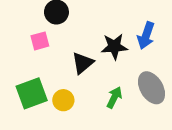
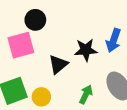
pink square: (40, 41) -> (21, 45), size x1.6

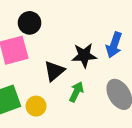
green arrow: (86, 94) -> (76, 92), moved

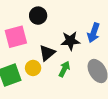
black circle: (30, 23) -> (38, 16), moved
yellow circle: (36, 106) -> (33, 68), moved

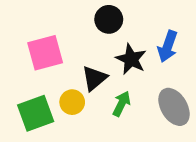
black circle: (38, 16) -> (109, 19), moved
black star: (70, 41) -> (131, 59), turned 30

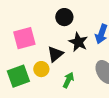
green arrow: (121, 104) -> (68, 80), moved

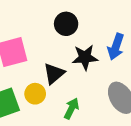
black star: (78, 42) -> (85, 57), turned -30

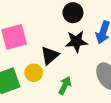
black circle: (66, 24) -> (73, 13), moved

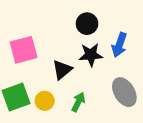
yellow circle: (34, 73) -> (45, 101), moved

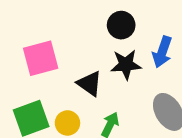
black triangle: (62, 70) -> (90, 84), turned -45

